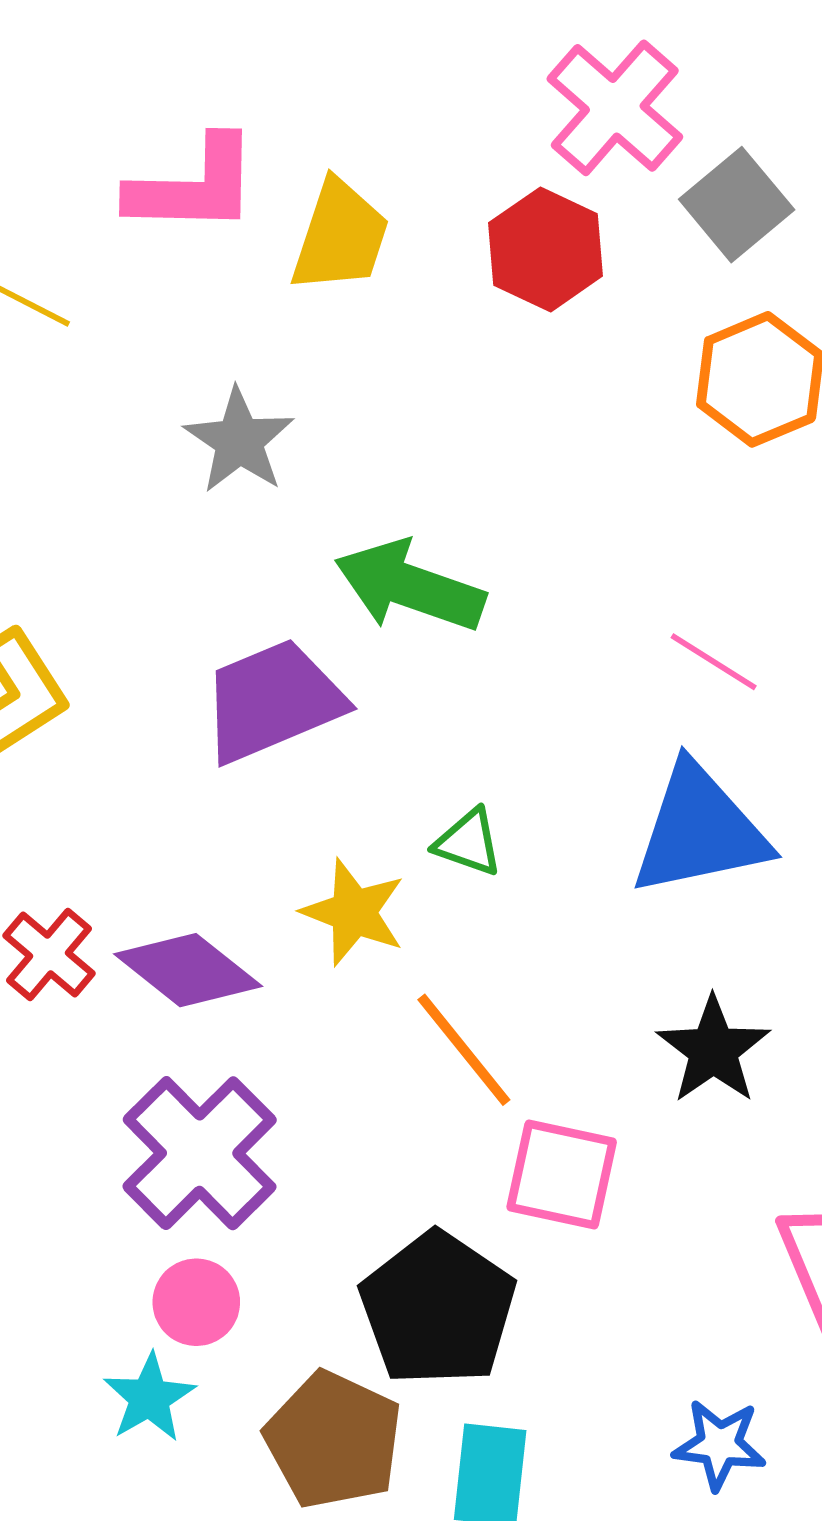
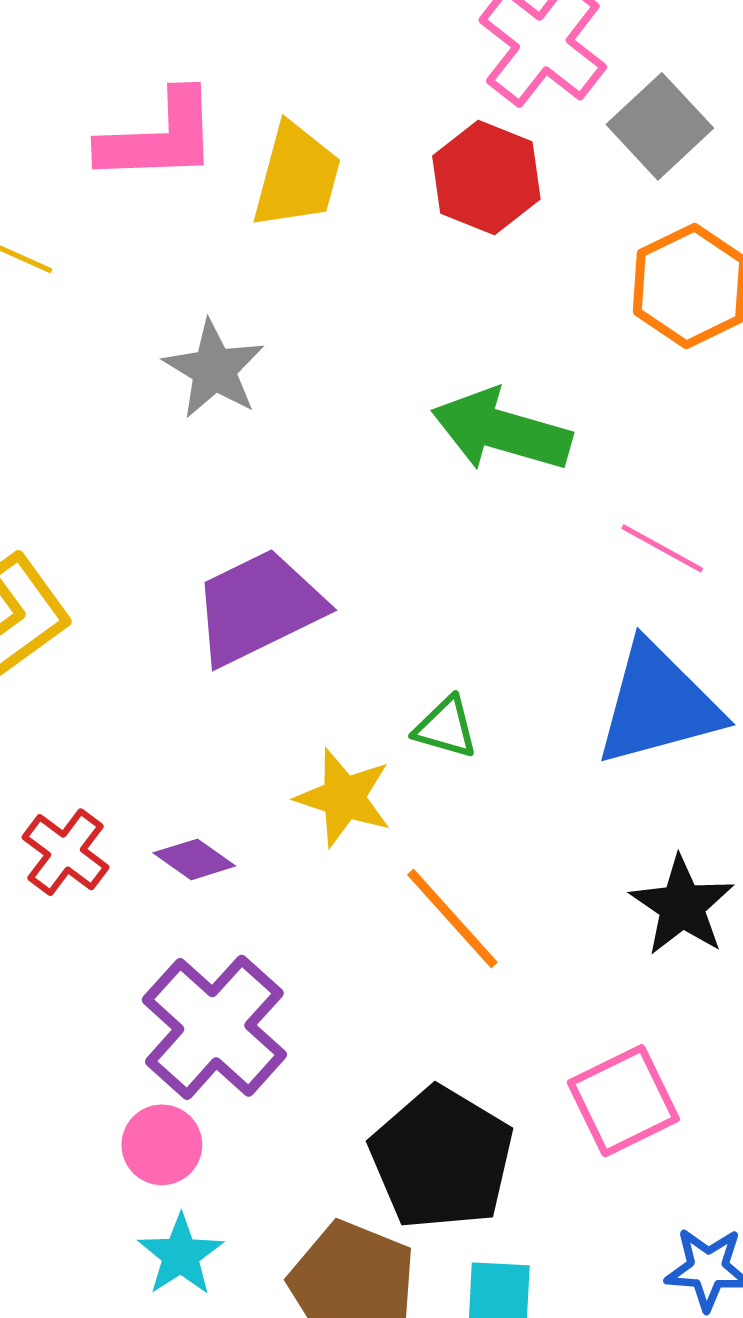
green arrow: (410, 586) -> (501, 430), moved
purple diamond: (188, 970) -> (194, 859), size x0.6
pink square: (562, 1174) -> (623, 1101), moved, turned -35
pink circle: (196, 1302) -> (162, 1145), moved

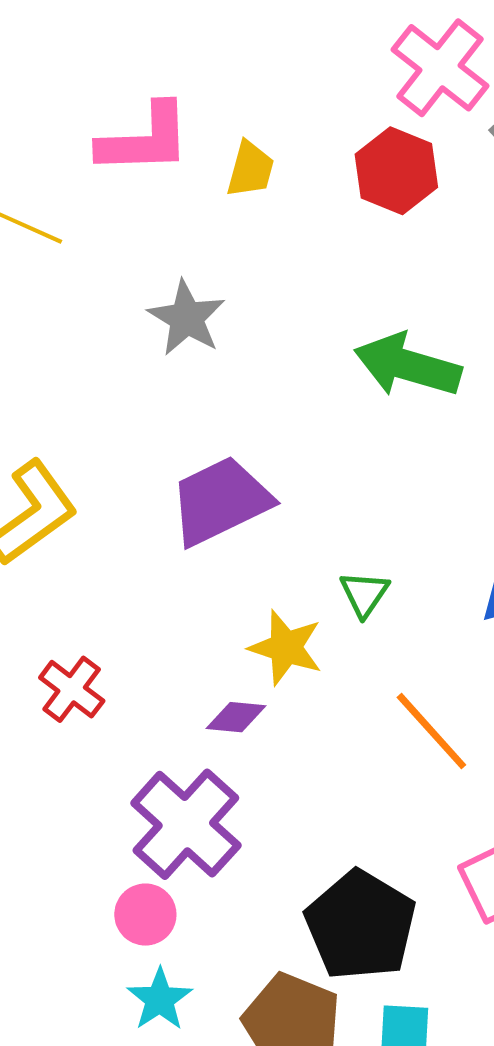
yellow trapezoid: (297, 176) -> (250, 169), size x0.7
green triangle: (446, 727) -> (364, 594), turned 48
purple diamond: (194, 859) -> (236, 717), moved, turned -30
orange line: (452, 919) -> (431, 731), moved

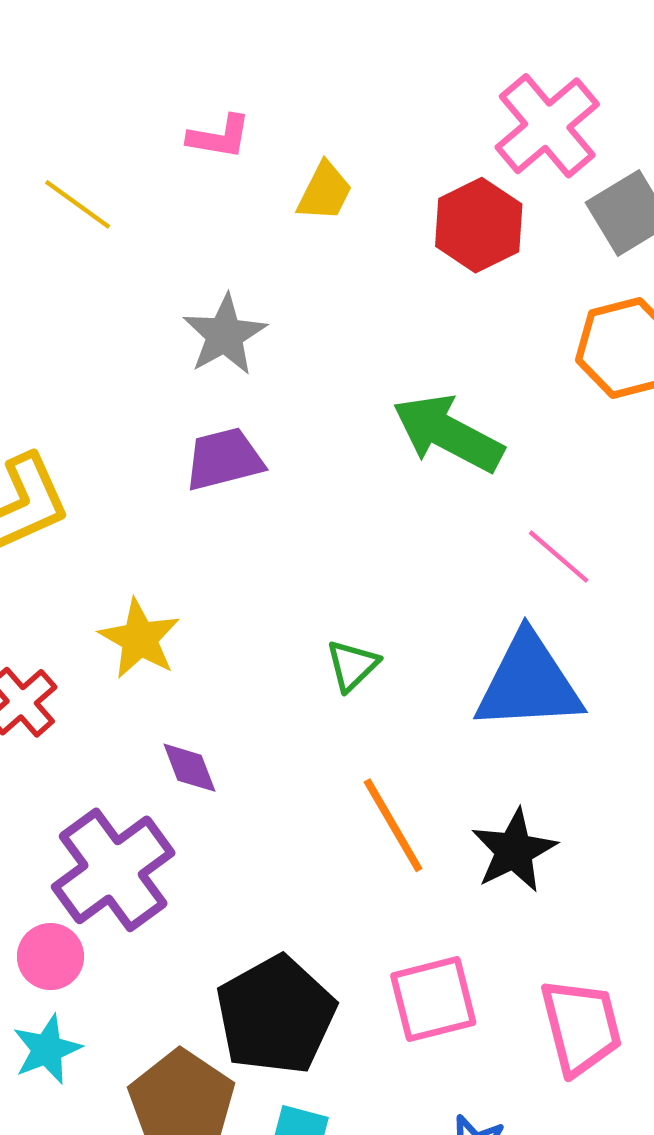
pink L-shape: (144, 139) -> (219, 137), size x0.6
purple trapezoid: (220, 501) -> (224, 459), moved, size x0.7
yellow star: (286, 648) -> (140, 639), moved
purple diamond: (236, 717) -> (189, 768), turned 52

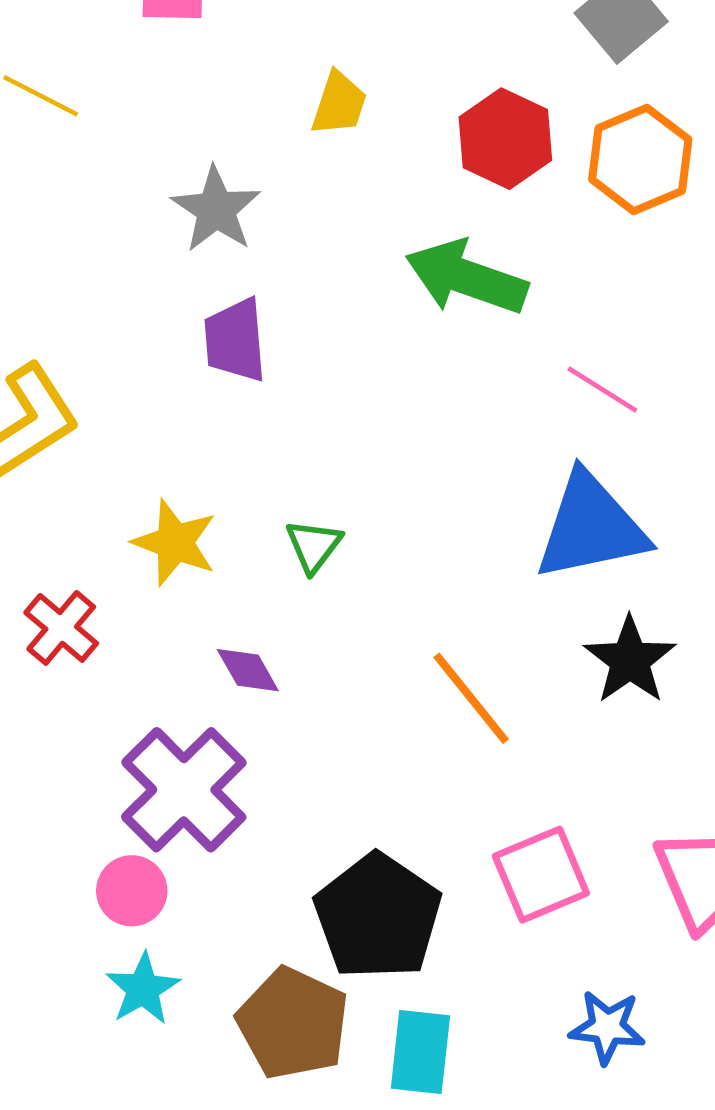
yellow trapezoid: (325, 192) -> (339, 103), moved
red hexagon: (479, 225) -> (505, 139), moved
purple trapezoid: (224, 459) -> (235, 340), turned -72
green triangle: (352, 665) -> (314, 546), moved
black star: (514, 851) -> (630, 660), moved

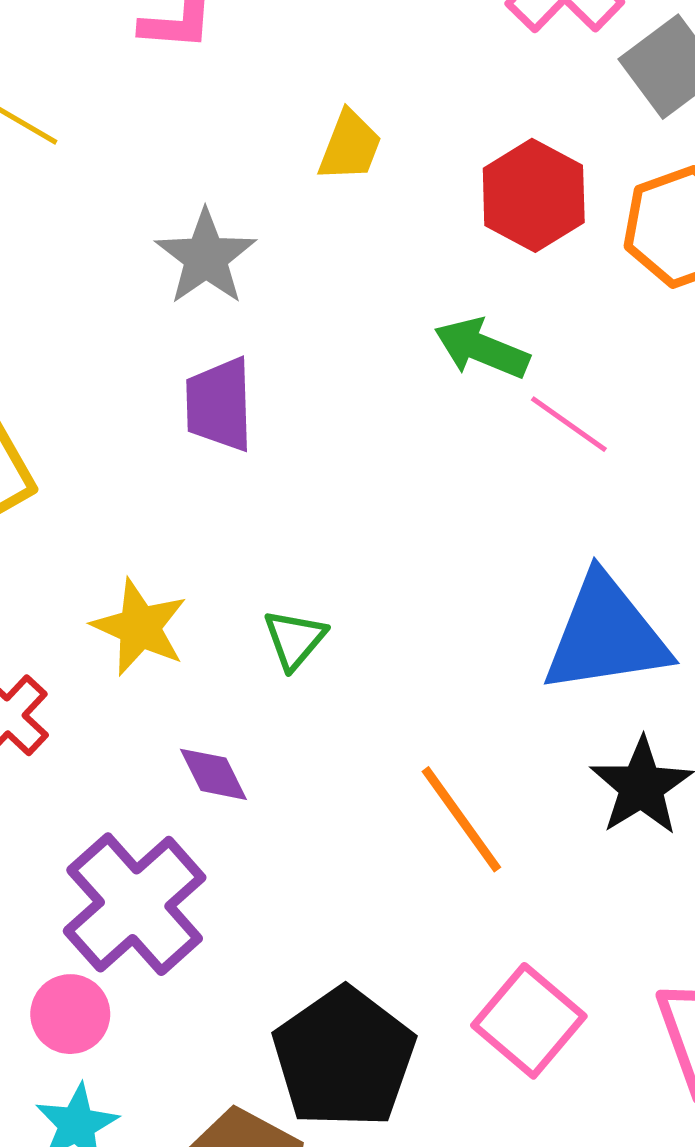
green arrow: (466, 277) -> (482, 348), size x0.7
pink line: (602, 389) -> (569, 424), moved
pink square: (541, 875) -> (529, 1021), turned -30

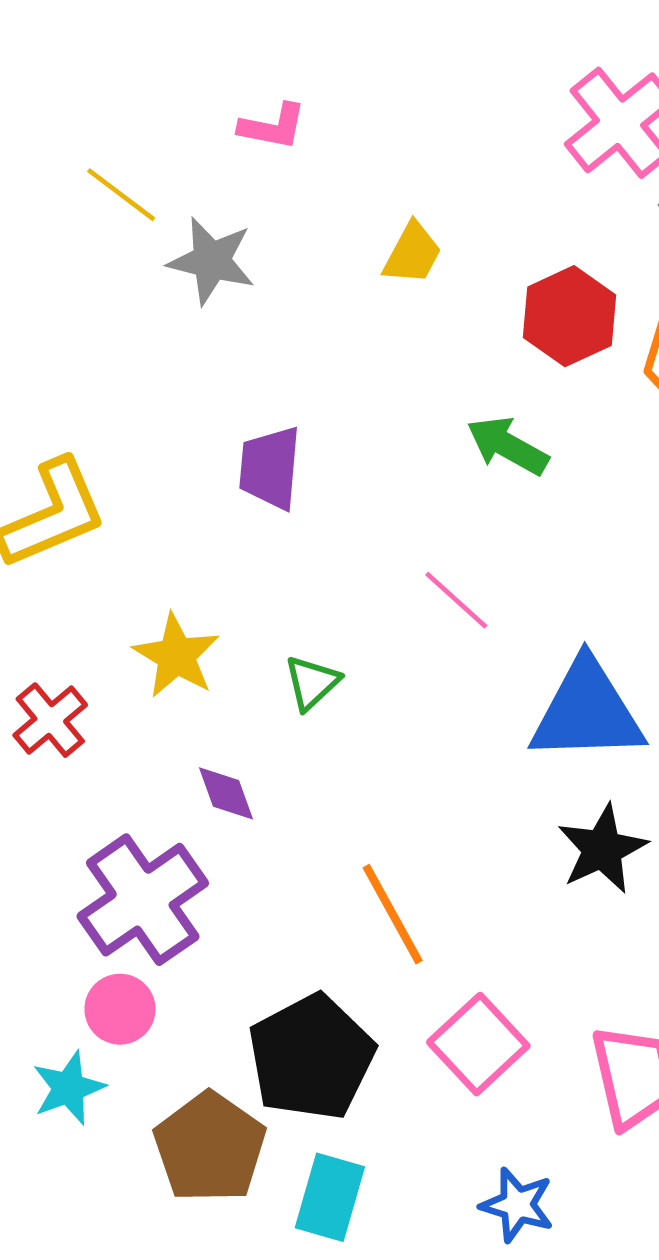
gray star: (206, 257) -> (211, 261), moved, turned -30
pink line: (569, 424) -> (456, 600), moved
orange line: (461, 819) -> (393, 914), moved
pink circle: (70, 1014) -> (120, 1009), moved

